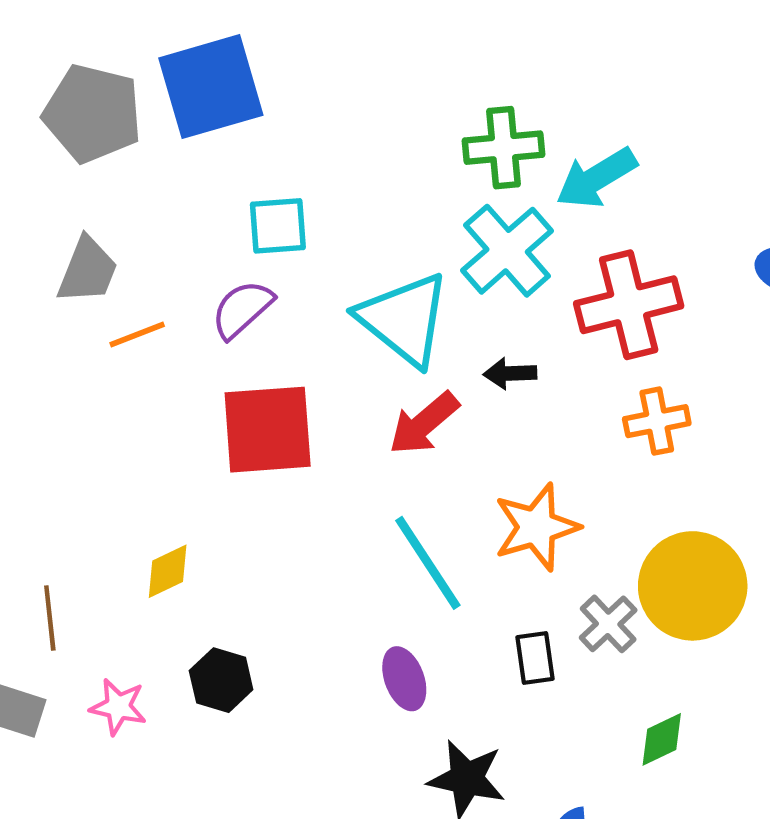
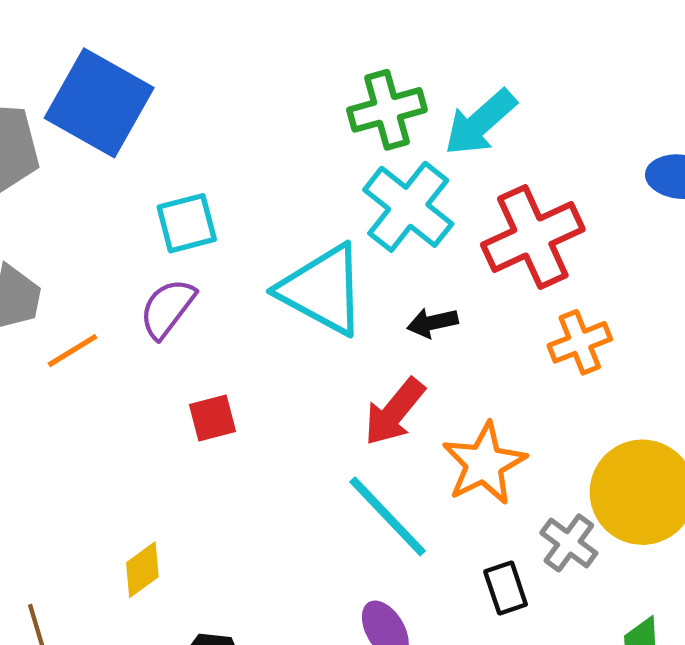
blue square: (211, 87) -> (99, 103), turned -34
red arrow: (424, 423) -> (394, 412), moved
red square: (268, 430) -> (212, 418), size x0.5

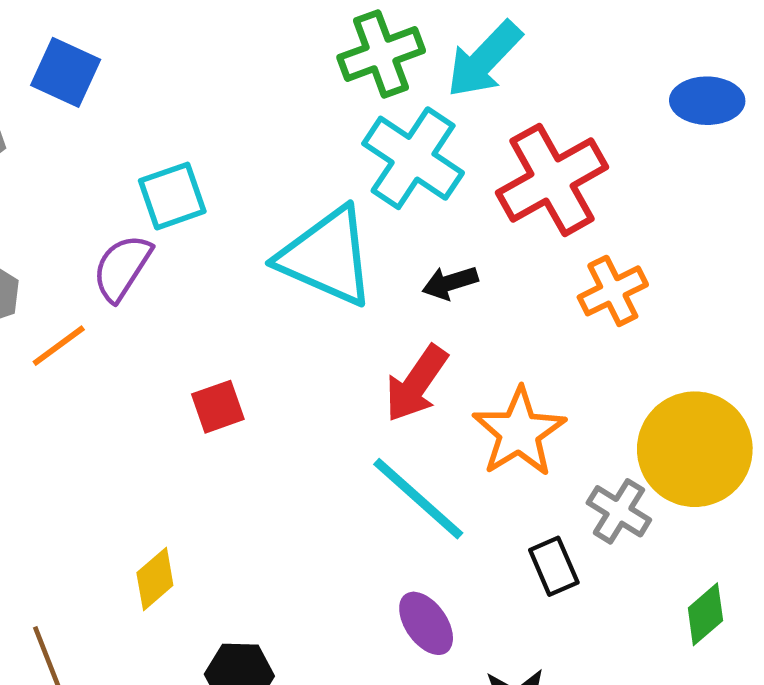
blue square: (99, 103) -> (66, 72), size x0.6
purple semicircle: (167, 308) -> (122, 268), moved

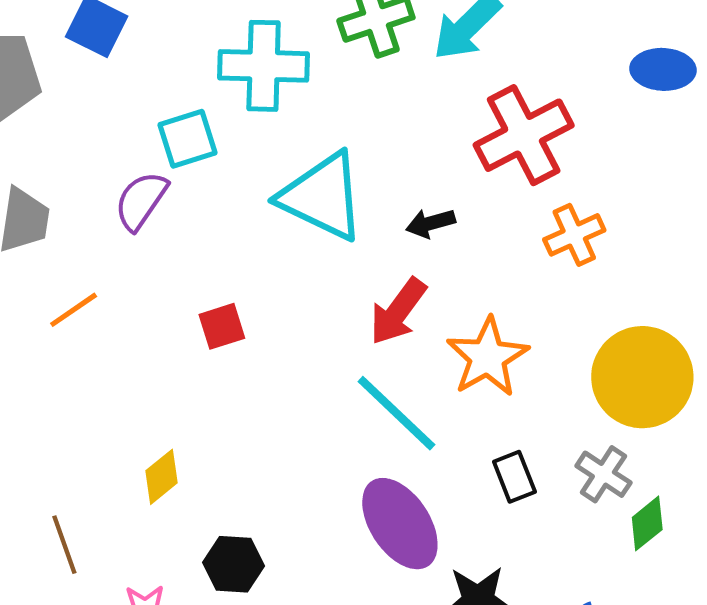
cyan cross: (413, 158) -> (264, 66), moved, turned -34
orange line: (59, 346) -> (74, 310), moved
gray cross: (619, 511) -> (603, 474), moved
purple ellipse: (426, 623) -> (400, 524), size x1.6

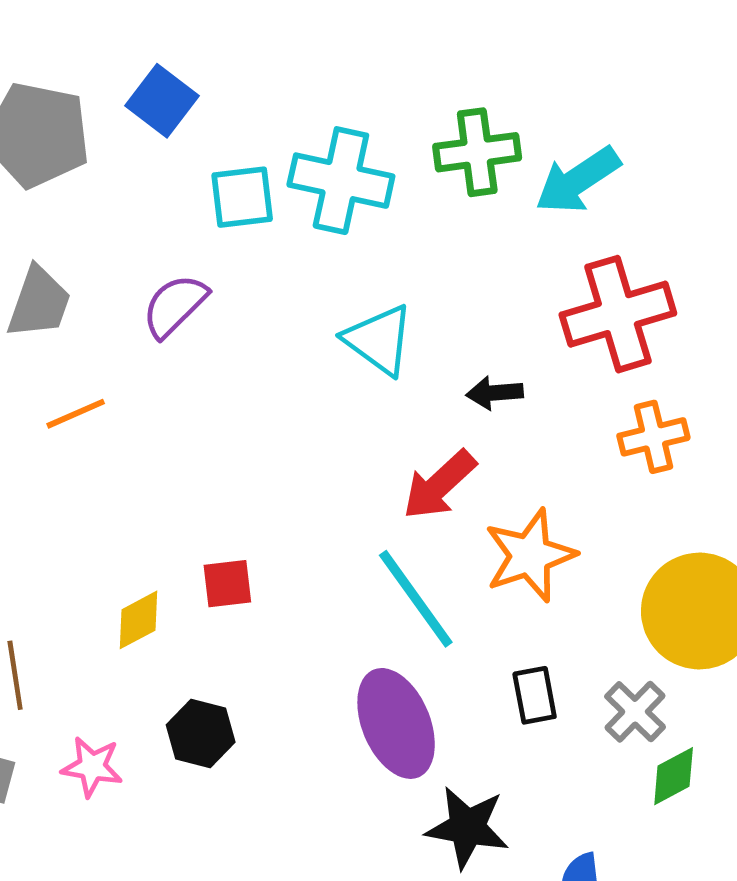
cyan square: (187, 139) -> (242, 197), moved
cyan triangle: (322, 197) -> (379, 340), size x0.7
red square: (222, 326) -> (227, 584), moved

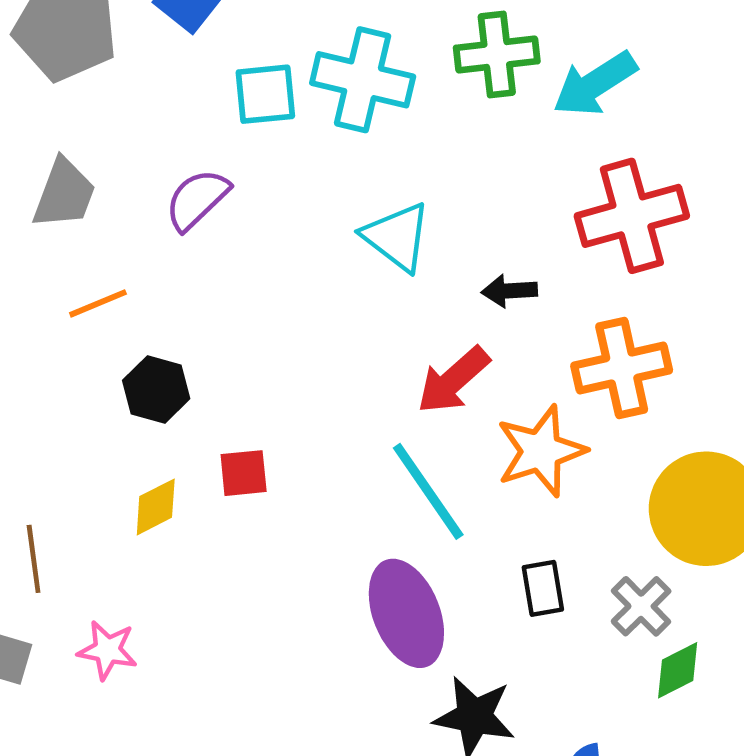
orange cross: (653, 437) -> (622, 368), moved, size x1.4
black hexagon: (201, 733) -> (156, 389), moved

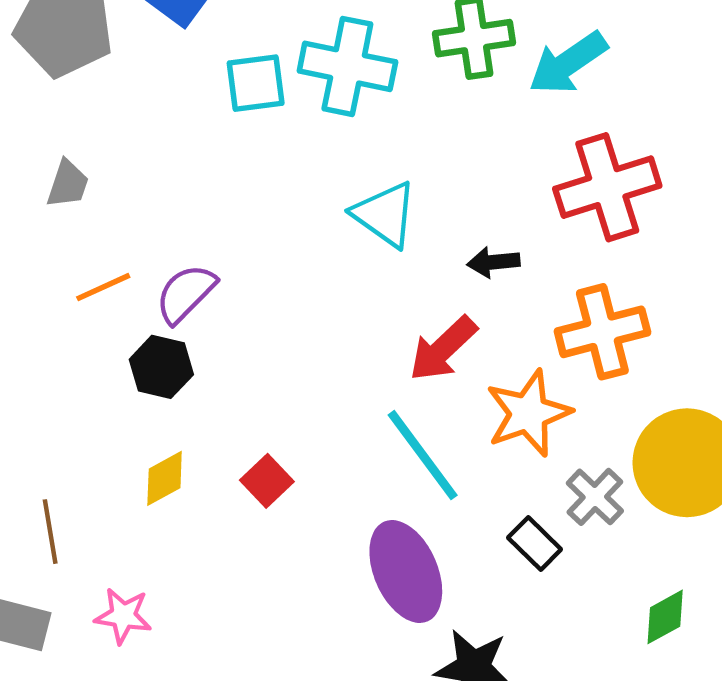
gray trapezoid: (64, 194) -> (68, 184), size x0.7
purple semicircle: (197, 199) -> (186, 294), moved
red square: (244, 473) -> (267, 481), moved, turned -36
black rectangle: (543, 588) -> (535, 543), turned -34
gray cross: (641, 606) -> (595, 497), moved

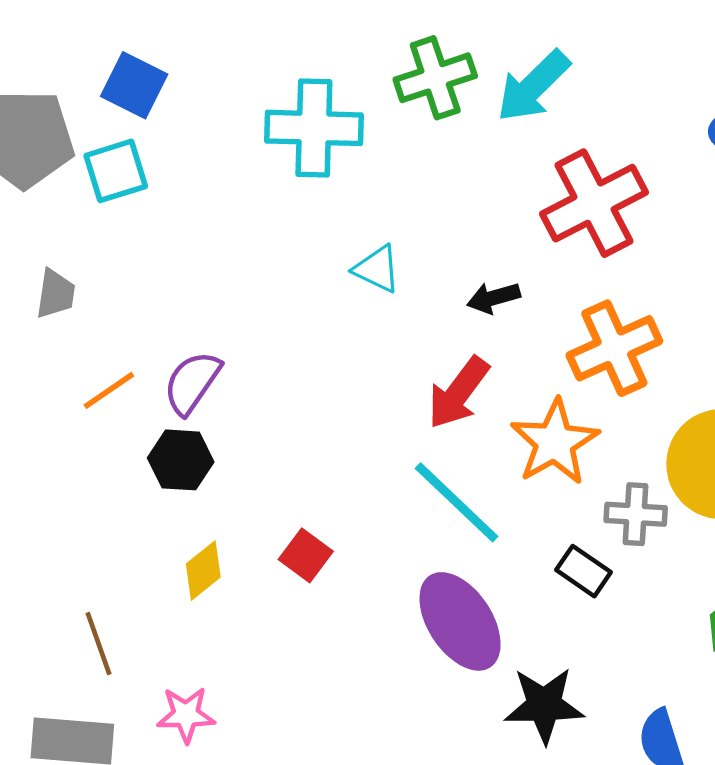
cyan square: (256, 83) -> (116, 171), moved
cyan triangle: (385, 214) -> (377, 269), size x0.7
gray cross: (595, 497) -> (636, 514), turned -30

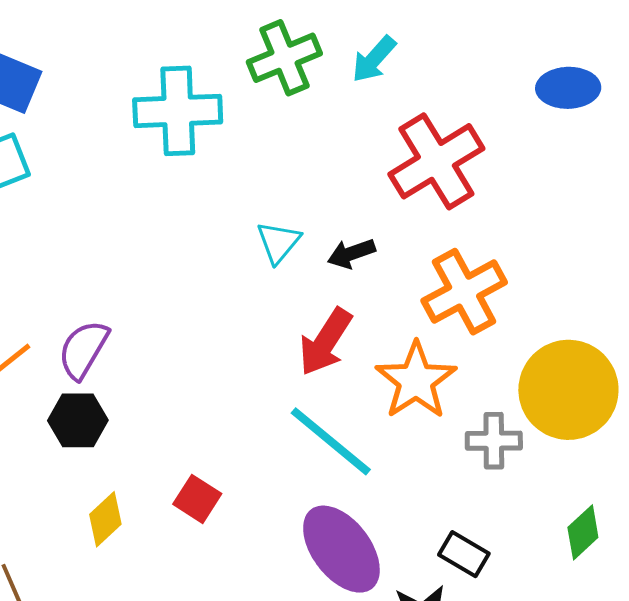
cyan arrow: (533, 86) -> (374, 59), size x0.7
cyan triangle: (377, 269) -> (278, 242), moved, turned 48
black rectangle: (583, 571) -> (464, 554), moved

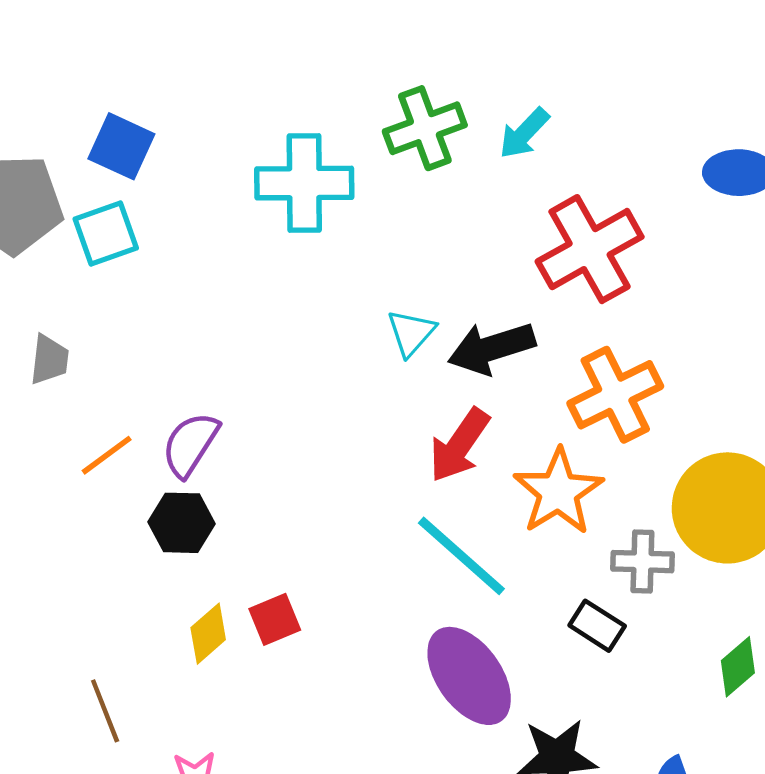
black arrow: (351, 253) -> (492, 348), size x1.6
red square: (197, 499) -> (275, 619), moved, turned 33
black rectangle: (464, 554) -> (597, 626), moved

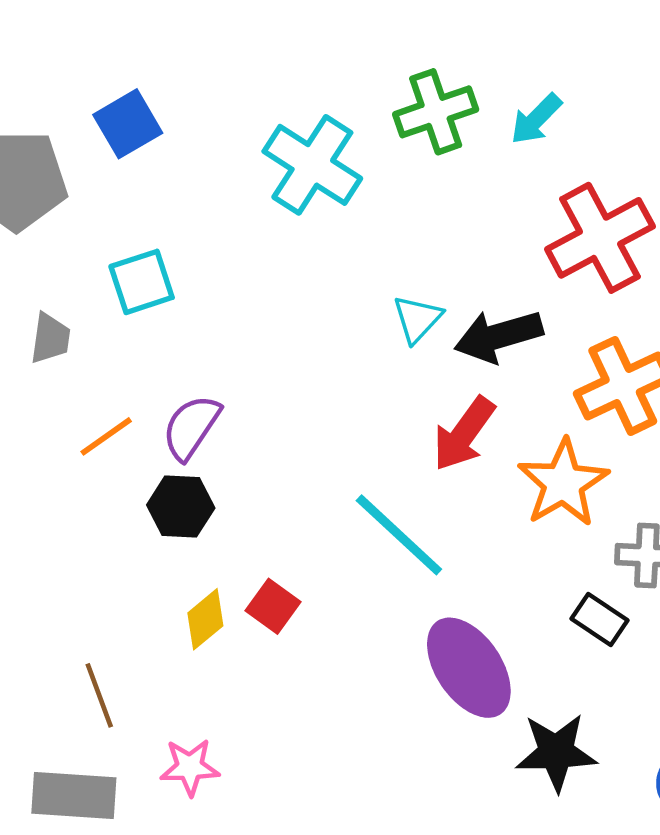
blue square: (121, 146) -> (128, 124), turned 34
cyan cross: (304, 183) -> (312, 165), turned 32
cyan square: (106, 234) -> (142, 282), moved
cyan line: (461, 556) -> (399, 535), moved
red square: (275, 619) -> (273, 606), turned -33

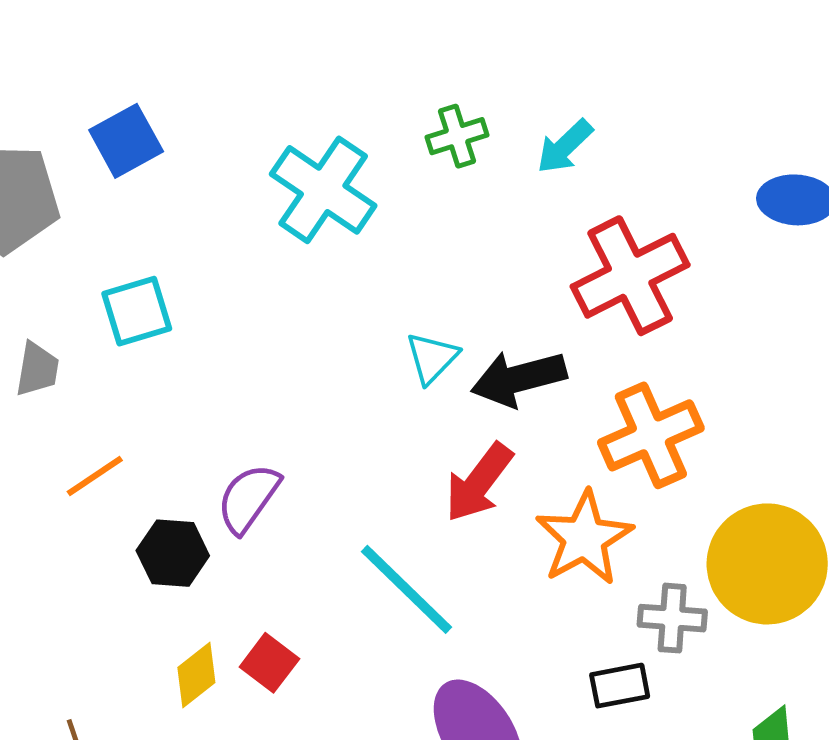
green cross: (436, 112) -> (457, 136), size x0.7
purple semicircle: (191, 427) -> (248, 498), moved
black rectangle: (600, 620) -> (620, 686), turned -46

